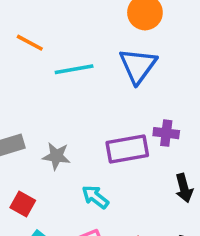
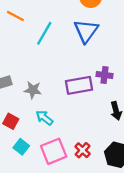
cyan line: (74, 69) -> (44, 33), turned -50
cyan arrow: (95, 197) -> (44, 118), moved

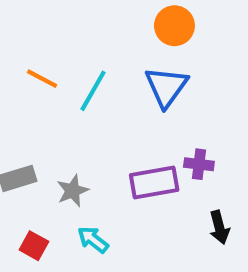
orange line: (15, 16) -> (42, 79), moved
gray star: (33, 90) -> (73, 191), turned -30

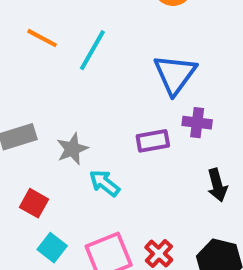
blue triangle: (166, 87) -> (175, 74), moved
purple rectangle: (154, 183) -> (153, 141), size x0.7
cyan arrow: (93, 240) -> (104, 183), moved

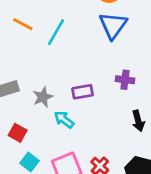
blue triangle: (175, 74) -> (113, 25), moved
purple rectangle: (153, 141) -> (83, 92), moved

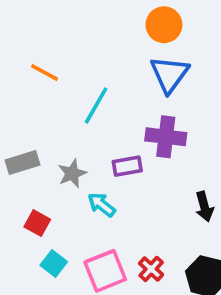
cyan line: (56, 32) -> (96, 106), moved
purple cross: (125, 80) -> (166, 137), moved, size x1.5

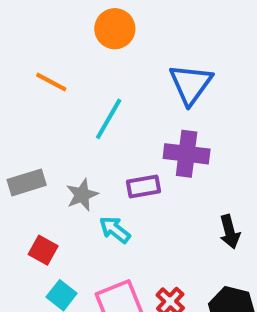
orange circle: (164, 25) -> (115, 29), moved

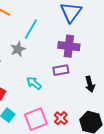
purple rectangle: (144, 187) -> (61, 70), moved
gray star: (82, 195) -> (18, 49), moved

